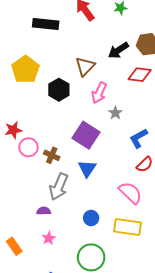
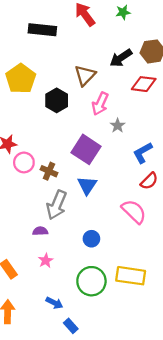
yellow rectangle: (127, 227) -> (131, 276), moved

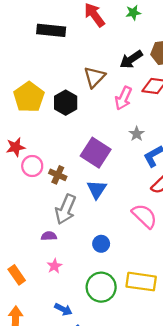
yellow pentagon: (21, 79) -> (29, 97), moved
pink arrow: (100, 104) -> (123, 98), moved
gray star: (118, 125) -> (137, 134), moved

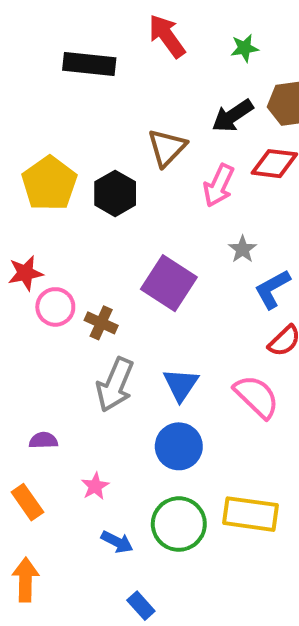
green star: (133, 13) -> (245, 48), moved
blue triangle: (97, 189) -> (181, 385), moved
purple semicircle: (49, 236) -> (43, 440), moved
blue circle: (101, 244) -> (179, 446), size x1.5
blue arrow: (63, 309) -> (117, 542), moved

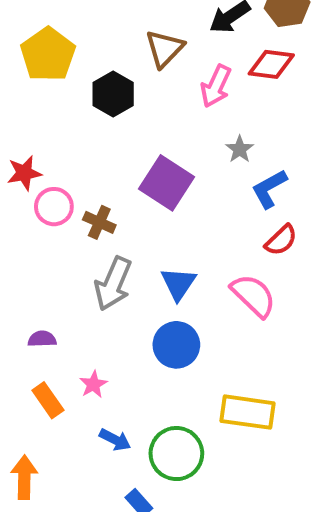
yellow pentagon: (49, 183) -> (48, 54), moved
orange rectangle: (27, 502) -> (48, 400), moved
green circle: (179, 524) -> (176, 454), moved

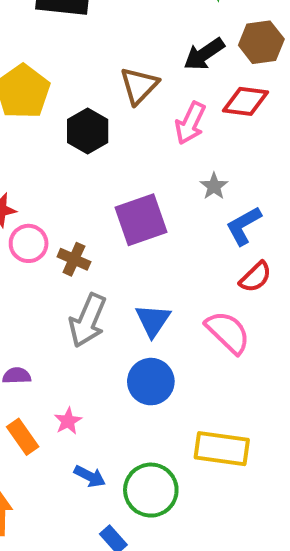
purple square: (167, 183) -> (141, 220), turned 38

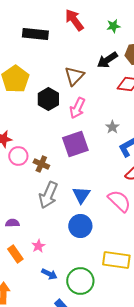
pink arrow: (190, 123) -> (77, 108), moved

